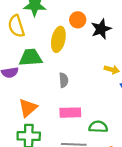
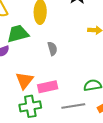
pink rectangle: (70, 113) -> (48, 87), moved

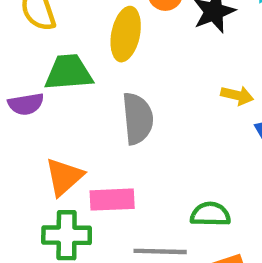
gray semicircle: (52, 49) -> (138, 119), size x1.6

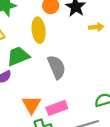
yellow arrow: (237, 95) -> (96, 27), moved

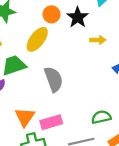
yellow ellipse: (39, 30) -> (37, 39), turned 40

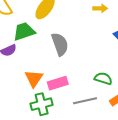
green semicircle: (101, 117) -> (103, 79), turned 30

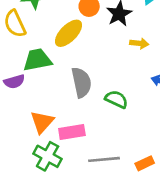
green semicircle: (103, 79) -> (116, 99), moved
green cross: (42, 104) -> (48, 156), turned 35

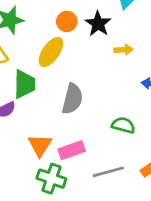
green trapezoid: (37, 60) -> (24, 84), turned 112
gray semicircle: (81, 82) -> (72, 99), turned 36
green semicircle: (116, 99) -> (123, 125), moved

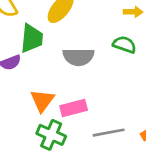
gray semicircle: (72, 99) -> (78, 57), turned 72
green semicircle: (123, 125) -> (124, 45), moved

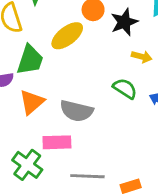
gray semicircle: (78, 57) -> (77, 111), moved
orange triangle: (42, 101) -> (32, 102), moved

